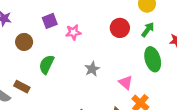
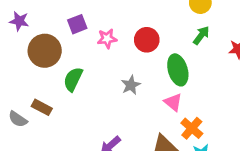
red circle: (120, 28) -> (147, 40), moved
brown circle: (24, 42) -> (45, 51), size x1.5
green ellipse: (153, 59) -> (178, 70), moved

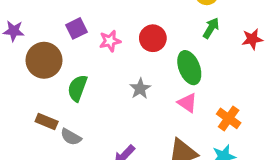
gray semicircle: (18, 119) -> (71, 137), moved
orange cross: (192, 128) -> (229, 118), moved

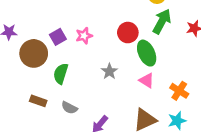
purple square: (76, 28) -> (58, 37), moved
green arrow: (211, 28) -> (162, 21), size x1.5
red circle: (153, 38) -> (128, 33), moved
gray semicircle: (71, 137) -> (69, 108), moved

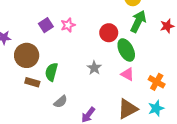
pink star: (84, 36) -> (68, 25), moved
purple square: (58, 37) -> (46, 25), moved
brown rectangle: (38, 101) -> (32, 82), moved
gray semicircle: (69, 108) -> (61, 102), turned -64

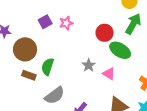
green ellipse: (126, 50) -> (120, 50), turned -35
pink triangle: (127, 74) -> (109, 74), moved
gray semicircle: (61, 102) -> (55, 95), size x1.5

